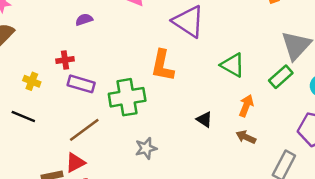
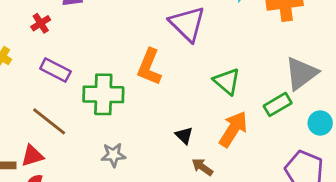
red cross: (65, 60) -> (41, 23), moved, turned -35
orange arrow: (246, 106) -> (233, 129), size x1.5
brown line: (84, 130) -> (49, 121), turned 64
brown arrow: (246, 137) -> (202, 167), moved

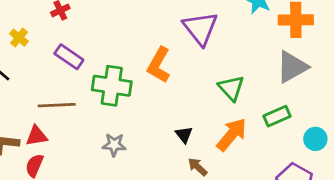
gray triangle: (301, 73) -> (292, 67), moved
brown line: (49, 121) -> (57, 105), turned -48

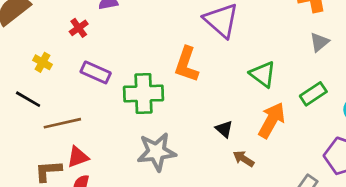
gray triangle: (292, 67) -> (319, 42), size x0.6
brown line: (57, 105) -> (62, 123), moved
gray star: (114, 145) -> (157, 152), size x1.6

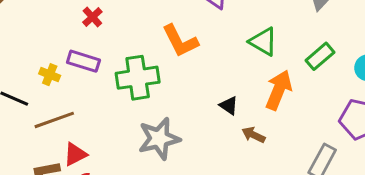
red cross: (79, 28) -> (92, 17), moved
yellow cross: (43, 62) -> (50, 75), moved
orange L-shape: (187, 64) -> (180, 41), turned -39

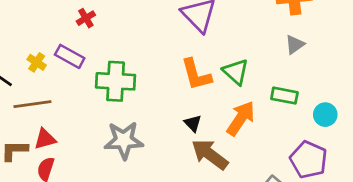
orange L-shape: (180, 41) -> (196, 75), moved
green rectangle: (320, 56) -> (284, 96), turned 40
brown arrow: (253, 135) -> (210, 154), size x1.8

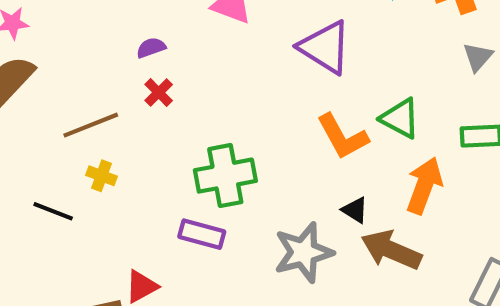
purple rectangle: (70, 56) -> (202, 234), moved
brown line: (32, 104) -> (91, 125), moved
gray star: (124, 140) -> (304, 252), moved

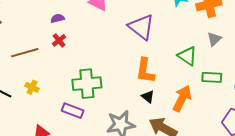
green triangle: (400, 118) -> (187, 56), moved
orange L-shape: (342, 137) -> (145, 71), turned 32
yellow cross: (102, 176) -> (32, 87), moved
black triangle: (355, 210) -> (148, 97), moved

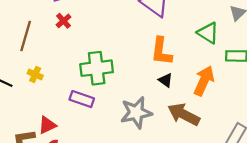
brown line: (25, 53) -> (26, 36), turned -56

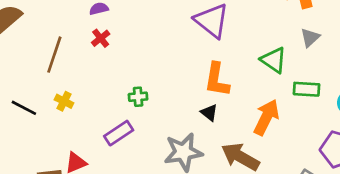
green cross: (97, 68) -> (138, 97), size x0.5
black triangle: (166, 80) -> (209, 113), moved
purple rectangle: (82, 99) -> (119, 133), turned -55

